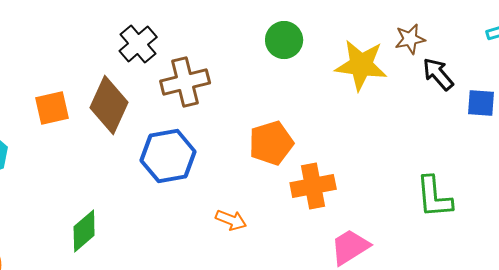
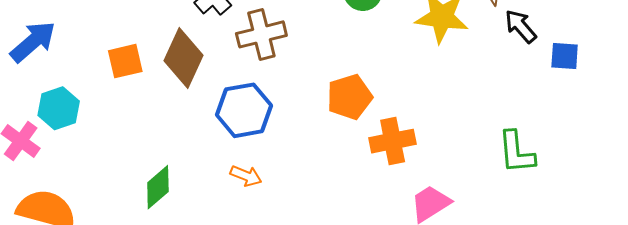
orange arrow: (231, 220) -> (246, 176), moved

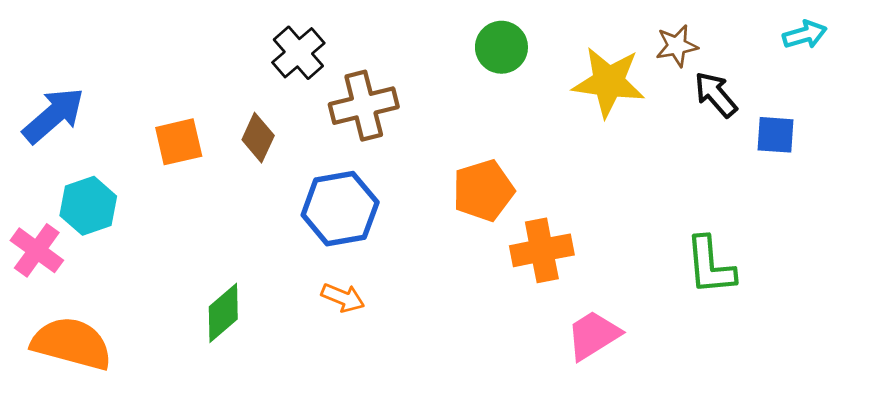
brown diamond: (184, 58) -> (258, 138), size x0.6

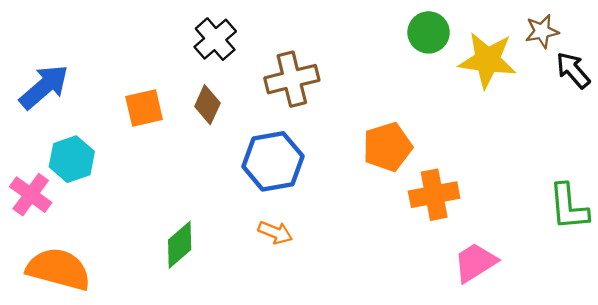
green circle: (501, 47) -> (429, 32), moved
black cross: (298, 53) -> (215, 39), moved

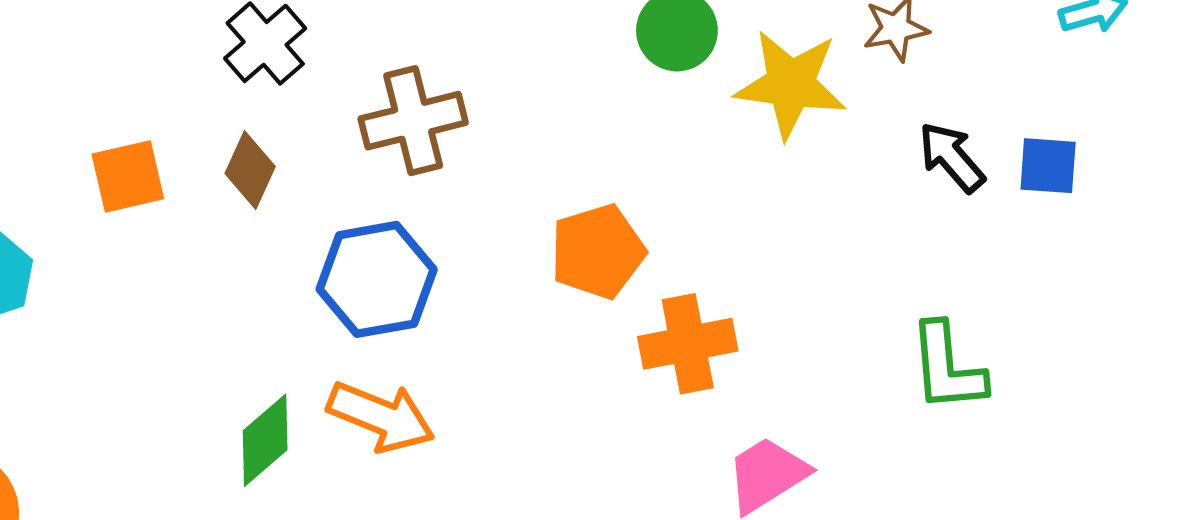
black arrow: (573, 70) -> (952, 157), moved
orange arrow: (275, 232) -> (381, 417), size x1.6
green diamond: (180, 245) -> (265, 440), moved

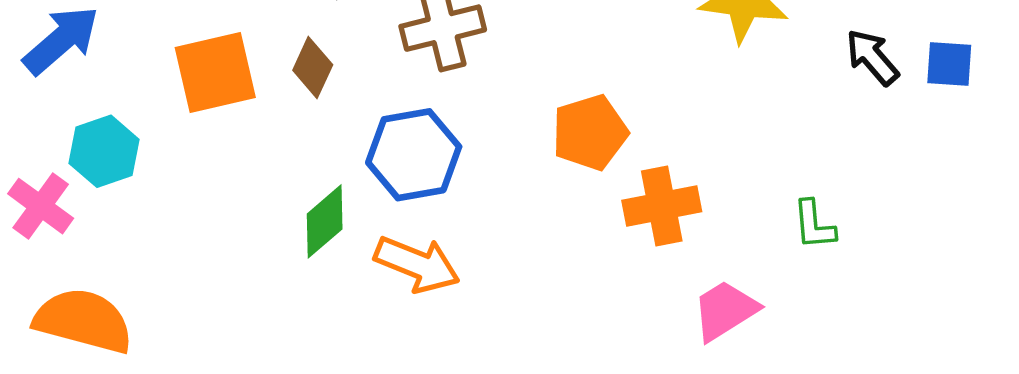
orange square: (128, 176) -> (215, 73), size x1.4
green L-shape: (947, 367) -> (814, 225), moved, size x0.7
green diamond: (265, 440) -> (325, 221), moved

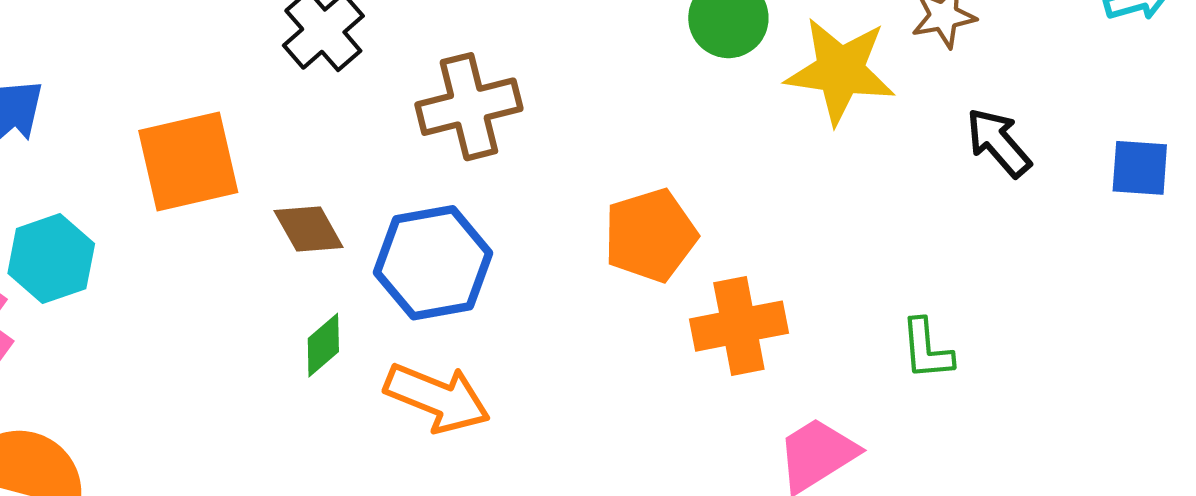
blue square: (949, 64) -> (1140, 168), moved
brown diamond: (313, 67) -> (309, 229), moved, turned -54
green diamond: (325, 221) -> (323, 345), size x0.7

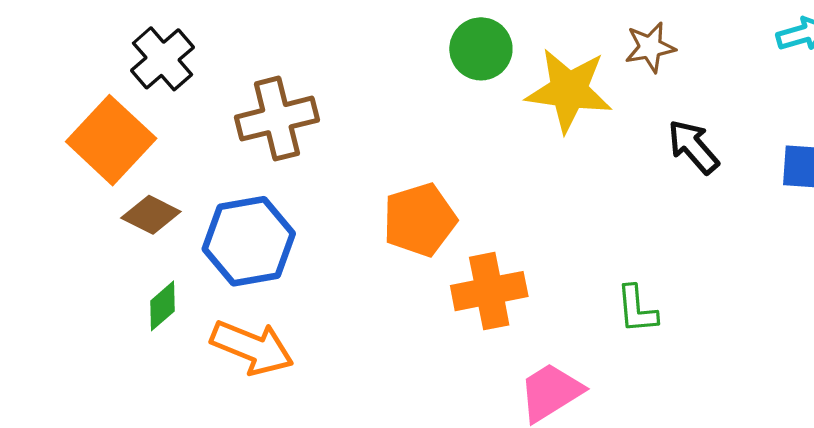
orange square: (188, 161) -> (111, 140), moved, turned -34
brown diamond: (309, 229) -> (151, 215), turned -34

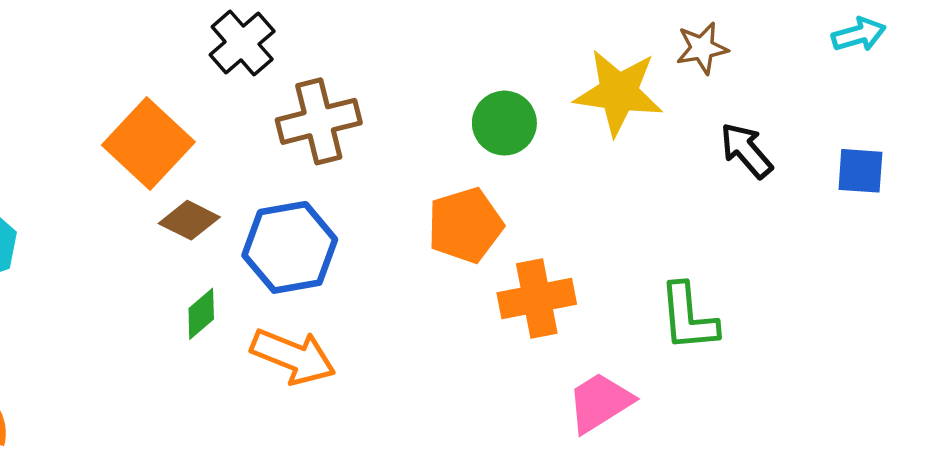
green circle: (481, 49) -> (504, 123), moved
black cross: (163, 59) -> (242, 43), moved
green L-shape: (637, 309) -> (688, 317), size x1.4

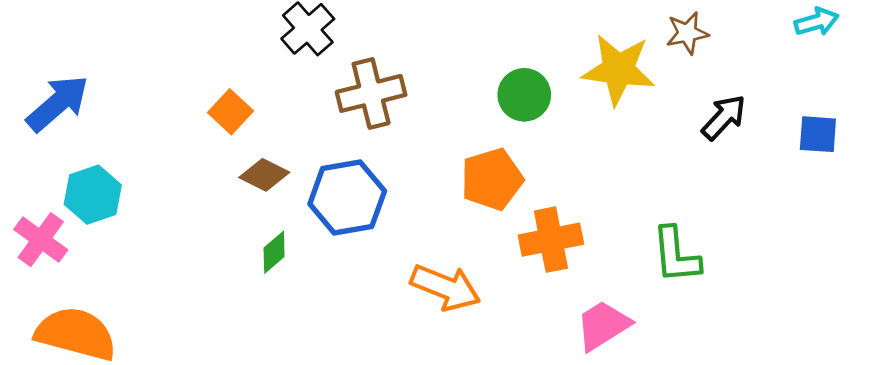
orange square: (148, 144) -> (230, 112), size x0.6
black arrow: (746, 150) -> (724, 117), turned 84
orange arrow: (293, 356) -> (446, 287), moved

